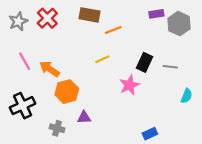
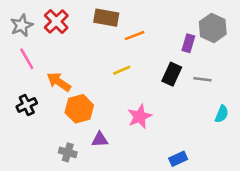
purple rectangle: (156, 14) -> (188, 43), moved, turned -64
pink line: (25, 61) -> (27, 59), moved
pink star: (129, 85) -> (140, 116), moved
black cross: (23, 106) -> (27, 105), moved, size x0.7

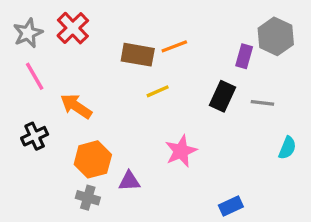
brown rectangle: (106, 18) -> (138, 55), moved
orange hexagon: (79, 109) -> (93, 159), moved

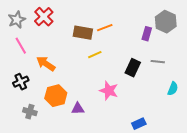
black rectangle: (223, 96) -> (133, 68), moved
pink star: (181, 151) -> (109, 91), turned -30
gray cross: (88, 198) -> (30, 112), moved

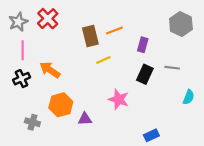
brown rectangle: (83, 33) -> (90, 36), turned 66
purple rectangle: (147, 34) -> (143, 45), moved
pink line: (21, 46) -> (23, 50), turned 30
black cross: (21, 82) -> (22, 79), moved

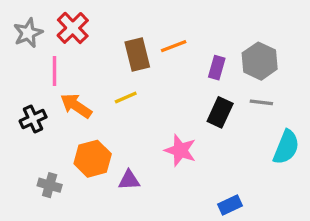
gray hexagon: (181, 24) -> (260, 61), moved
pink line: (23, 50) -> (55, 71), moved
yellow line: (103, 60) -> (126, 97), moved
cyan semicircle: (189, 97) -> (286, 147), size x1.5

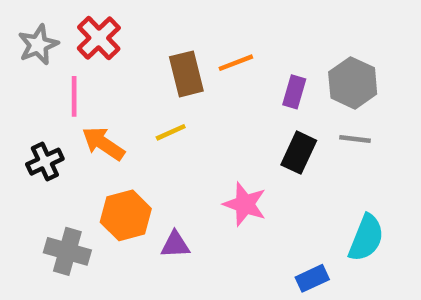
cyan semicircle: (286, 147) -> (366, 238), moved
gray cross: (50, 185) -> (67, 251), size x1.4

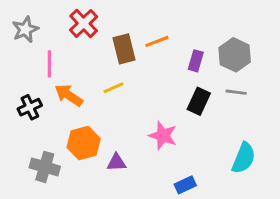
red cross: (99, 38) -> (84, 23), moved
blue rectangle: (312, 278) -> (185, 185), moved

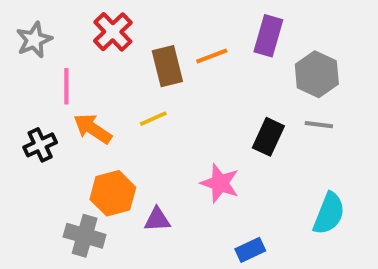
purple rectangle: (196, 61) -> (268, 36), moved, size x1.4
gray cross: (45, 167) -> (85, 236), moved

